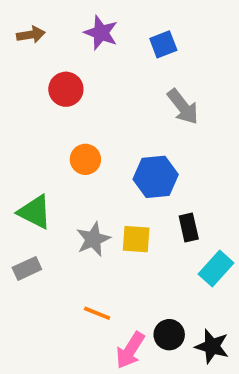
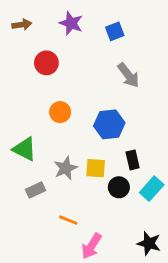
gray rectangle: (27, 268) -> (35, 190), moved
black circle: (169, 335) -> (119, 187), moved

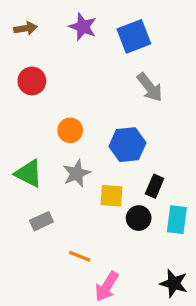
blue square: (115, 31) -> (134, 36), size x1.5
red circle: (46, 63) -> (32, 81), moved
black rectangle: (133, 160) -> (155, 186), turned 36
gray star: (66, 168) -> (76, 173), moved
cyan rectangle: (152, 189) -> (177, 220), turned -35

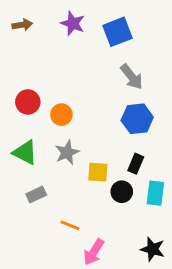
red circle: (32, 81) -> (28, 102), moved
blue hexagon: (127, 145) -> (137, 119), moved

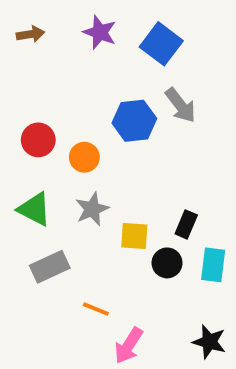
blue square: (118, 32) -> (161, 44), turned -32
blue hexagon: (137, 119) -> (134, 121), moved
gray rectangle: (36, 195) -> (50, 267), size x1.4

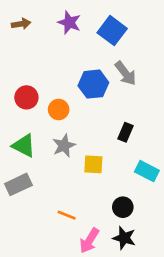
black rectangle: (186, 224) -> (125, 132), moved
black circle: (167, 263) -> (123, 207), moved
cyan rectangle: (213, 265) -> (147, 171), moved, turned -70
gray rectangle: (50, 267) -> (18, 184), moved
black star: (209, 342) -> (124, 238), moved

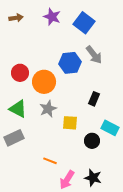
orange circle: (59, 109) -> (44, 82), size x1.5
black circle: (123, 207) -> (92, 141), moved

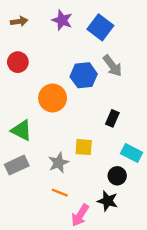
red circle: (20, 73) -> (18, 62), moved
gray star: (48, 109) -> (59, 163), moved
black circle: (92, 141) -> (117, 176), moved
black star: (93, 178) -> (108, 201), moved

